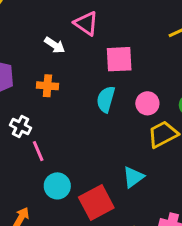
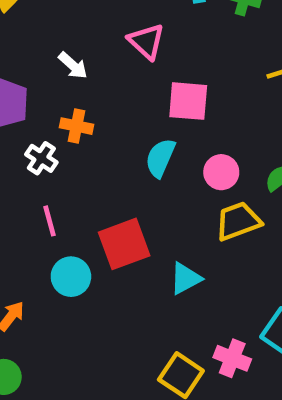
white arrow: (55, 45) -> (73, 65), moved
white cross: (21, 126) -> (41, 158), moved
red square: (96, 203) -> (124, 244), moved

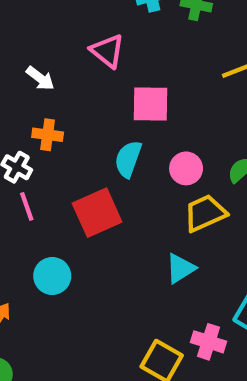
pink line: (49, 221) -> (27, 206), moved
red square: (124, 244) -> (97, 213), moved
cyan triangle: (186, 278) -> (181, 268), moved

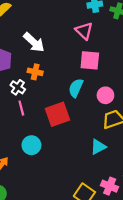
pink triangle: (107, 51) -> (84, 31), moved
white arrow: (40, 78) -> (34, 42), size x1.5

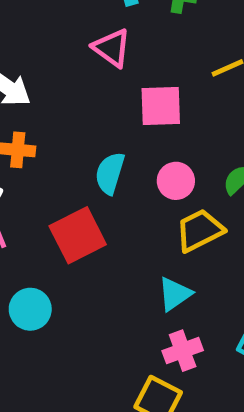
pink square: (90, 60) -> (161, 106), moved
pink cross: (110, 186) -> (183, 351), moved, turned -35

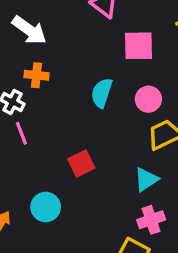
red square: (78, 235) -> (81, 163), moved, size x0.7
cyan circle: (30, 309) -> (46, 207), moved

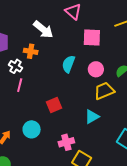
white arrow: (29, 30) -> (43, 29), moved
pink line: (21, 133) -> (20, 85), turned 32
pink cross: (151, 220) -> (66, 142), moved

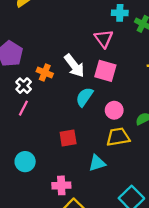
white arrow: (43, 29) -> (74, 66), moved
pink square: (92, 37) -> (105, 71), moved
red square: (54, 105) -> (68, 138), moved

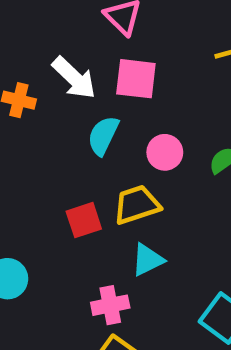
yellow trapezoid: (118, 137) -> (137, 205), moved
pink cross: (61, 185) -> (110, 305), moved

